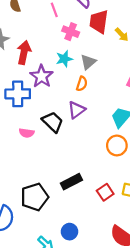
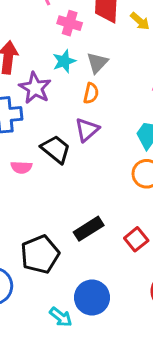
blue circle: (69, 232) -> (92, 298), size x1.5

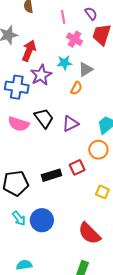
purple triangle: (87, 130) -> (70, 124), moved
pink semicircle: (21, 167) -> (19, 124), size x1.5
red square: (136, 239) -> (77, 167), moved
cyan arrow: (61, 317) -> (19, 218), moved

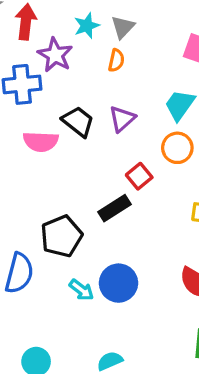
red square: (77, 167) -> (139, 176), moved

